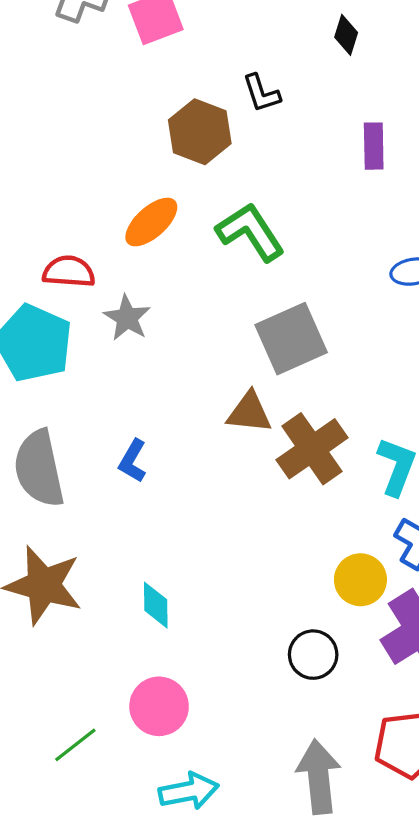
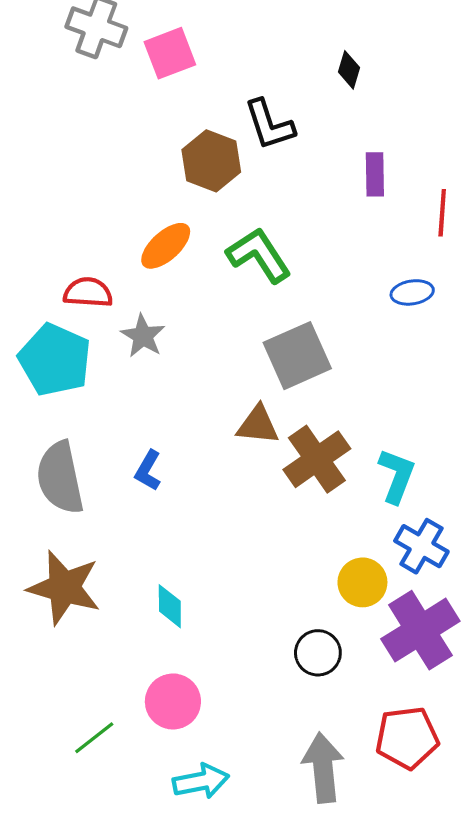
black L-shape: (261, 93) -> (269, 125), size x1.4

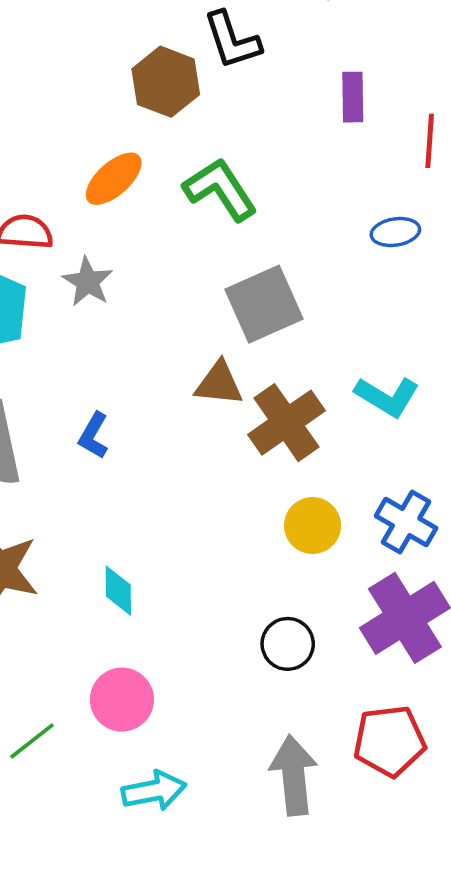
cyan L-shape: (397, 476) -> (387, 397), moved, turned 100
yellow circle: (362, 582) -> (313, 526), moved

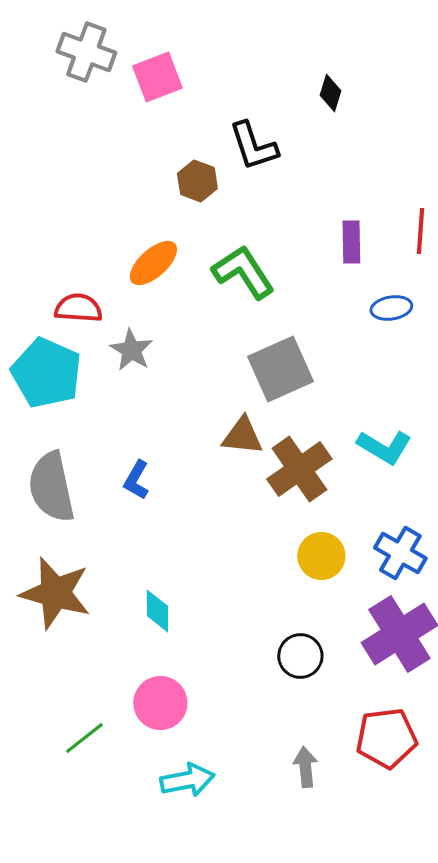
brown hexagon: (166, 82) -> (197, 181), size x0.7
purple rectangle: (353, 97) -> (351, 242), moved
gray arrow: (294, 775) -> (305, 767), size x0.6

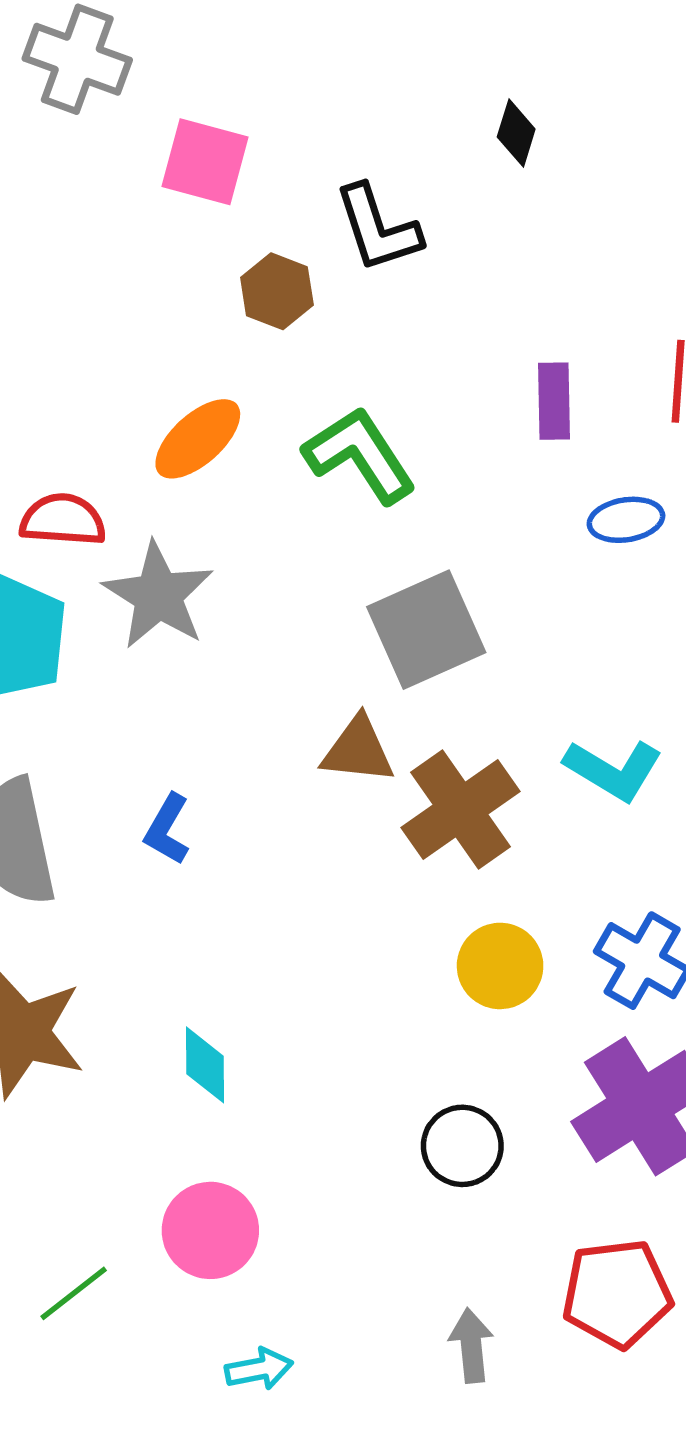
pink square: (157, 77) -> (205, 162), moved, turned 36
gray star: (131, 350) -> (158, 595), size x1.4
cyan arrow: (187, 780) -> (259, 1369), size x0.7

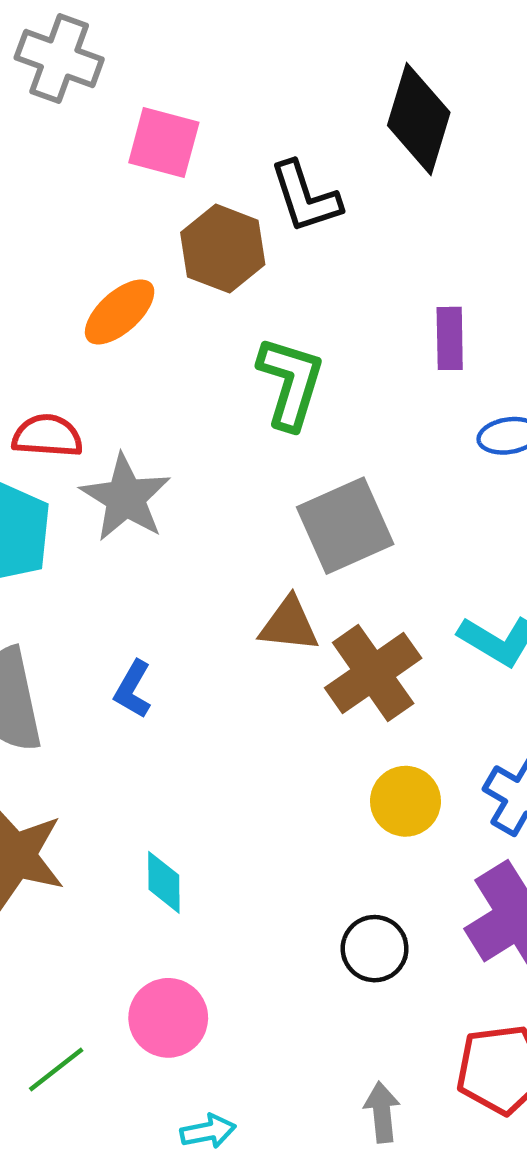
black diamond: (516, 133) -> (419, 119), size x2.0
brown hexagon: (277, 291) -> (223, 249), size x1.4
orange ellipse: (198, 439) -> (120, 312), moved
green L-shape: (360, 455) -> (291, 383), turned 50

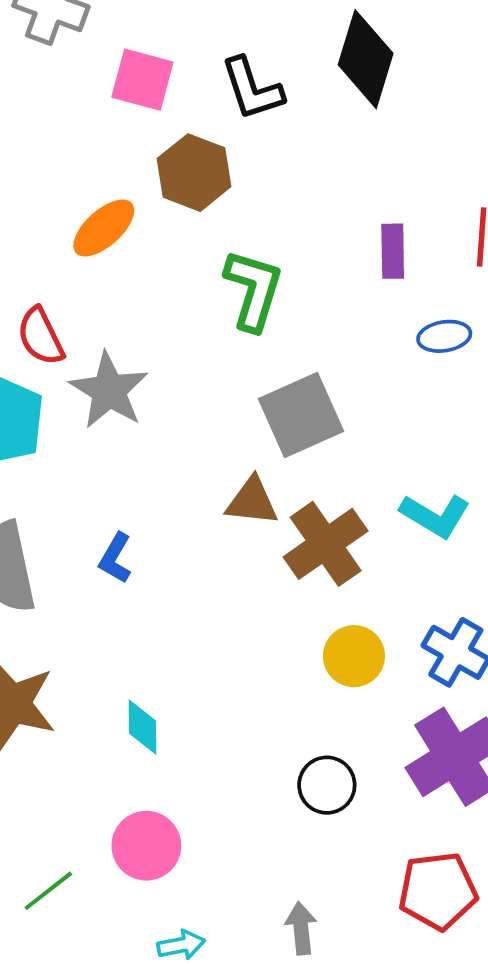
black L-shape: (305, 197) -> (252, 89), moved
red semicircle: (47, 436) -> (41, 336), turned -120
gray arrow: (382, 1112) -> (301, 928), moved

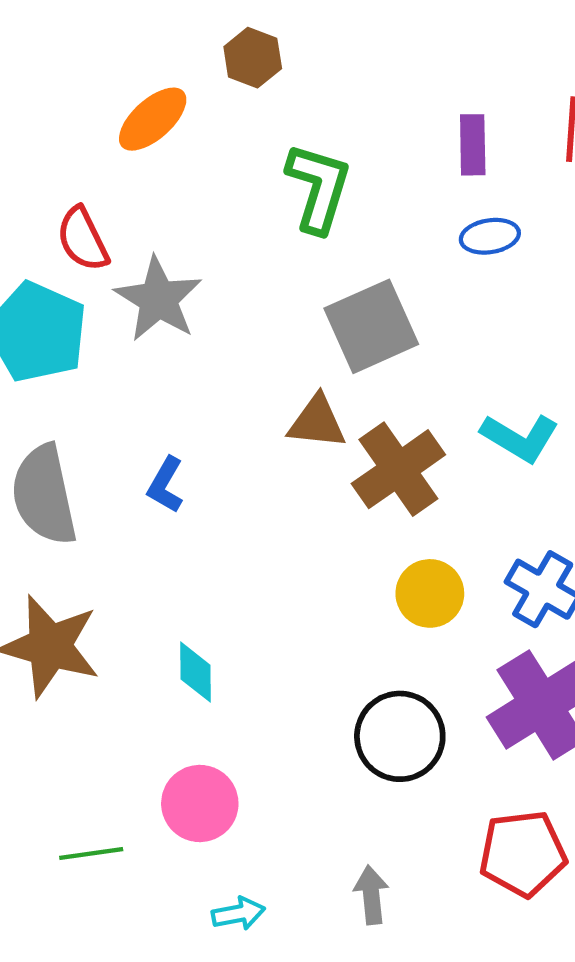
brown hexagon: (194, 173) -> (253, 58), size x0.7
blue ellipse: (444, 336) -> (490, 236), moved
black circle: (327, 785) -> (400, 736), size x1.4
green line: (48, 891) -> (91, 854), turned 30

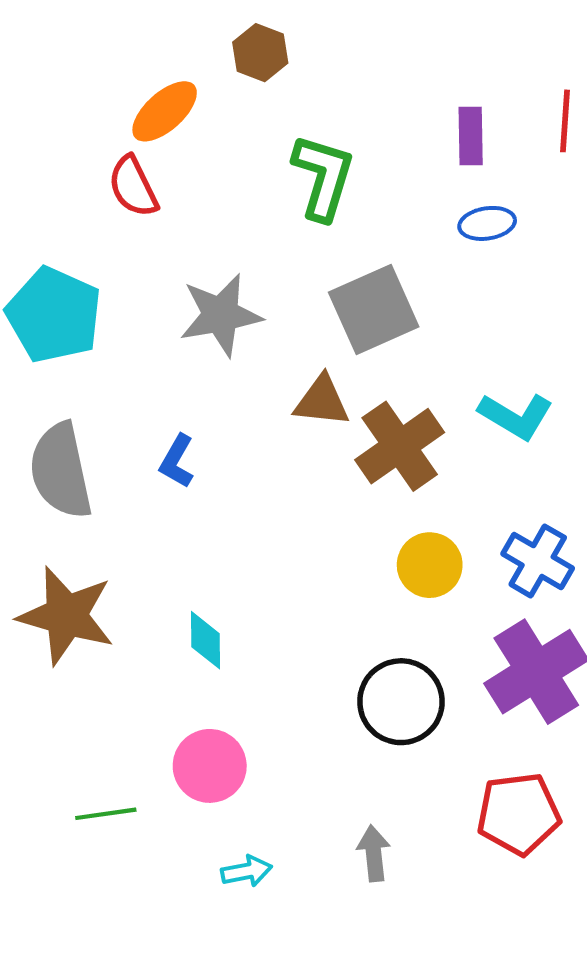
red semicircle: (83, 239) -> (133, 187), moved
gray star: (158, 299) -> (221, 315), moved, turned 30

